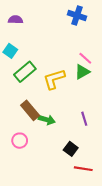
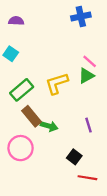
blue cross: (77, 16) -> (81, 16), turned -30
green rectangle: (25, 72) -> (22, 90), moved
pink circle: (20, 141) -> (21, 148), size x1.5

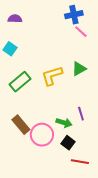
pink line: (90, 61) -> (81, 32), moved
brown rectangle: (31, 116) -> (21, 125), moved
green arrow: (49, 126) -> (64, 123), moved
pink circle: (21, 148) -> (42, 135), moved

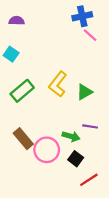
green triangle: (79, 69) -> (84, 92), moved
yellow L-shape: (52, 76) -> (58, 84), turned -35
purple line: (81, 114) -> (90, 126), turned -64
red line: (80, 162) -> (89, 180), turned -42

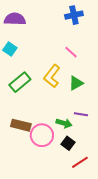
purple semicircle: (17, 21) -> (15, 19), size x1.5
pink line: (90, 35) -> (71, 52), moved
brown rectangle: (23, 139) -> (21, 125), turned -36

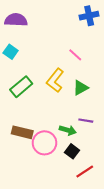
blue cross: (74, 15) -> (89, 16), moved

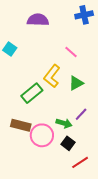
purple semicircle: (16, 20) -> (38, 20), moved
green rectangle: (21, 87) -> (32, 93), moved
purple line: (86, 121) -> (81, 114), turned -56

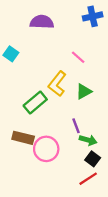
purple line: (81, 114) -> (76, 126), moved, turned -64
green arrow: (64, 123) -> (88, 140), moved
black square: (68, 143) -> (93, 159), moved

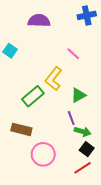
green triangle: (84, 91) -> (78, 95), moved
pink circle: (46, 149) -> (43, 154), moved

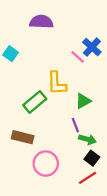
blue cross: (87, 15) -> (92, 47), moved, turned -36
yellow L-shape: (54, 79) -> (57, 83), turned -40

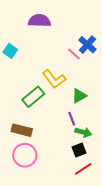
yellow L-shape: (57, 83) -> (54, 79), turned -35
black square: (92, 158) -> (79, 150), moved, turned 32
pink circle: (46, 164) -> (25, 155), moved

